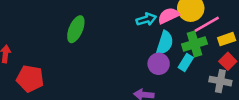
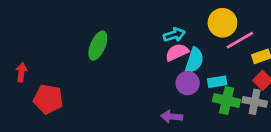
pink semicircle: (168, 16) -> (177, 52), moved
green cross: (194, 44) -> (226, 101), moved, turned 30
cyan rectangle: (186, 63) -> (217, 82), turned 49

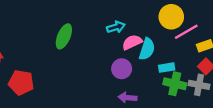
cyan arrow: (174, 35) -> (116, 27), moved
purple circle: (188, 83) -> (122, 69), moved

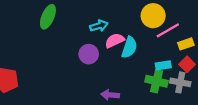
green ellipse: (64, 36) -> (48, 17), moved
cyan rectangle: (167, 68) -> (163, 65), moved
purple circle: (122, 69) -> (89, 54), moved

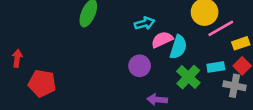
purple circle: (89, 54) -> (140, 66), moved
green cross: (156, 81) -> (188, 77), moved, turned 30

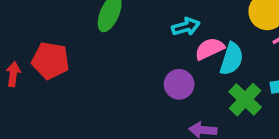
red pentagon: (42, 83) -> (50, 61), moved

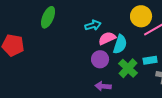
purple circle: (179, 84) -> (100, 59), moved

